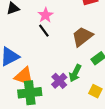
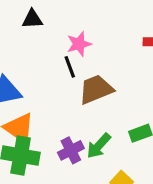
brown trapezoid: (82, 36) -> (96, 89), moved

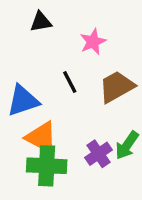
black line: (70, 67) -> (70, 82), moved

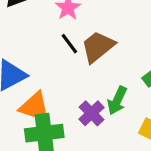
black line: (70, 82) -> (69, 44), moved

